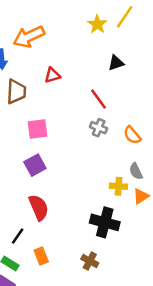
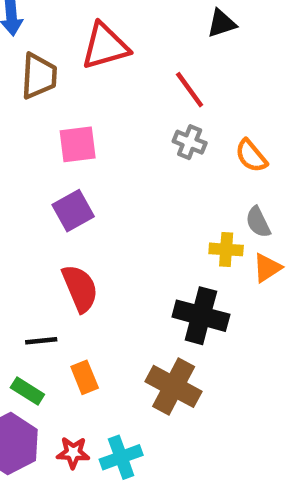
red triangle: (52, 75) -> (105, 46), size x1.6
black line: (18, 236) -> (41, 341), turned 49
brown cross: (90, 261) -> (174, 386), size x1.6

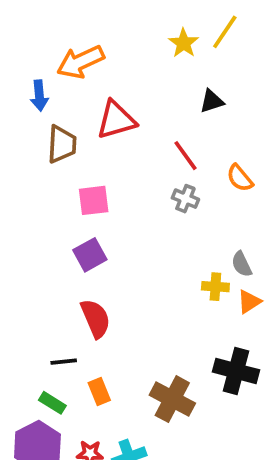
orange semicircle: (251, 156) -> (240, 178), moved
black cross: (201, 316) -> (236, 371), moved

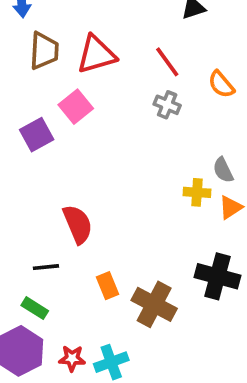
red triangle: (116, 120) -> (96, 54), moved
pink square: (94, 200) -> (76, 107), turned -32
purple square: (90, 255) -> (37, 135), moved
orange rectangle: (99, 392) -> (107, 286), moved

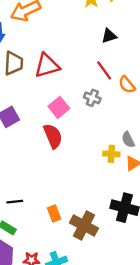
red line: (167, 62) -> (104, 70), moved
pink square: (76, 107) -> (59, 107), moved
red semicircle: (78, 224) -> (53, 136), moved

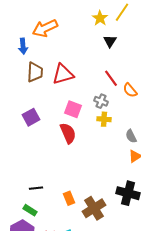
black triangle: (109, 36) -> (110, 41), moved, turned -40
pink square: (59, 107) -> (73, 109), turned -30
yellow cross: (111, 154) -> (104, 119), moved
brown cross: (84, 225) -> (94, 208), turned 30

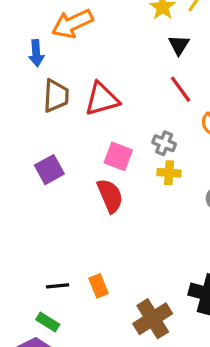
red line: (111, 78) -> (181, 89), moved
orange rectangle: (69, 198) -> (99, 286), moved

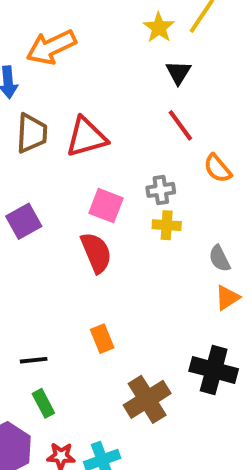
gray cross: (164, 143) -> (161, 190), turned -30
orange rectangle: (99, 286) -> (102, 339), moved
green rectangle: (48, 322) -> (43, 403), moved, turned 30

